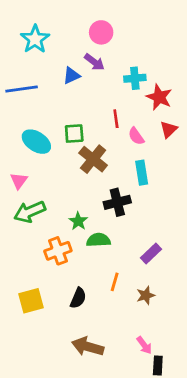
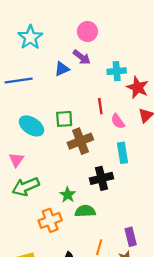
brown cross: (93, 159) -> (80, 141), turned 30
purple rectangle: (151, 254) -> (131, 237), moved, turned -60

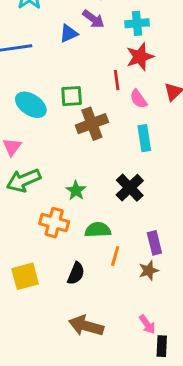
cyan cross: (117, 71) -> (137, 23), moved
red star: (138, 87) -> (140, 57), moved, turned 30
black cross: (101, 178) -> (130, 188), moved, turned -30
green semicircle: (85, 211) -> (98, 230), moved
orange cross: (50, 220) -> (54, 223), turned 35

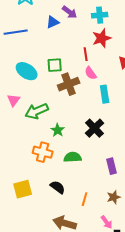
pink semicircle: (138, 99) -> (91, 73), moved
green arrow: (24, 180) -> (37, 111), moved
orange line: (115, 256) -> (85, 199), moved
brown star: (149, 271) -> (114, 197), moved
black semicircle: (76, 273) -> (58, 187), turned -77

